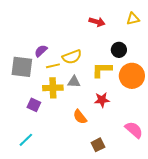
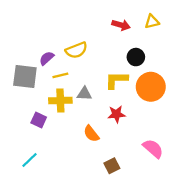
red arrow: (97, 22) -> (121, 25), moved
yellow semicircle: (72, 57) -> (76, 50), moved

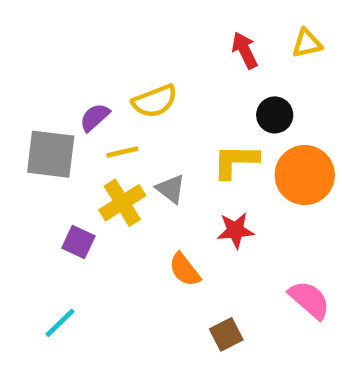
red arrow: (121, 25) -> (245, 50), turned -132
gray triangle: (84, 94) -> (171, 189), turned 35
yellow cross: (60, 101) -> (122, 203), turned -30

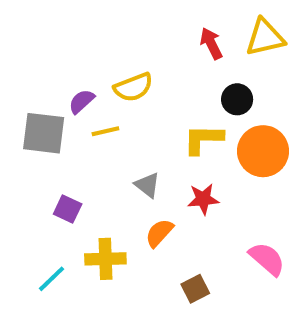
yellow triangle: (307, 43) -> (265, 37), size x1.5
gray triangle: (171, 189) -> (147, 185), moved
yellow cross: (122, 203) -> (105, 259), moved, turned 30
orange semicircle: (185, 270) -> (159, 233), turned 80

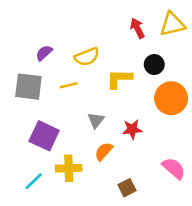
purple semicircle: (81, 101) -> (44, 53), moved
yellow L-shape: (203, 139) -> (119, 79), moved
gray triangle: (147, 185) -> (96, 120), turned 30
purple square: (68, 209) -> (44, 136), size x1.6

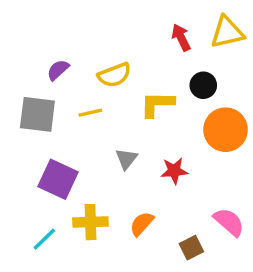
orange semicircle: (104, 151) -> (142, 224), moved
brown square: (127, 188) -> (191, 248), moved

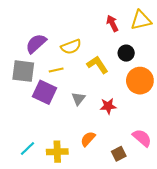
purple semicircle: (58, 70) -> (36, 43), size x1.5
yellow L-shape: (157, 104) -> (97, 65), turned 55
purple square: (58, 179) -> (44, 92), moved
yellow cross: (90, 222) -> (57, 152), moved

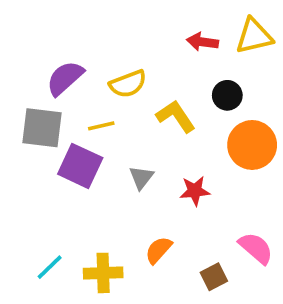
red arrow: (112, 23) -> (202, 42), turned -56

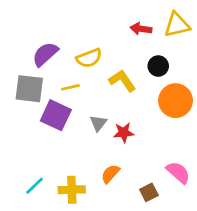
red star: (195, 191) -> (124, 133), moved

